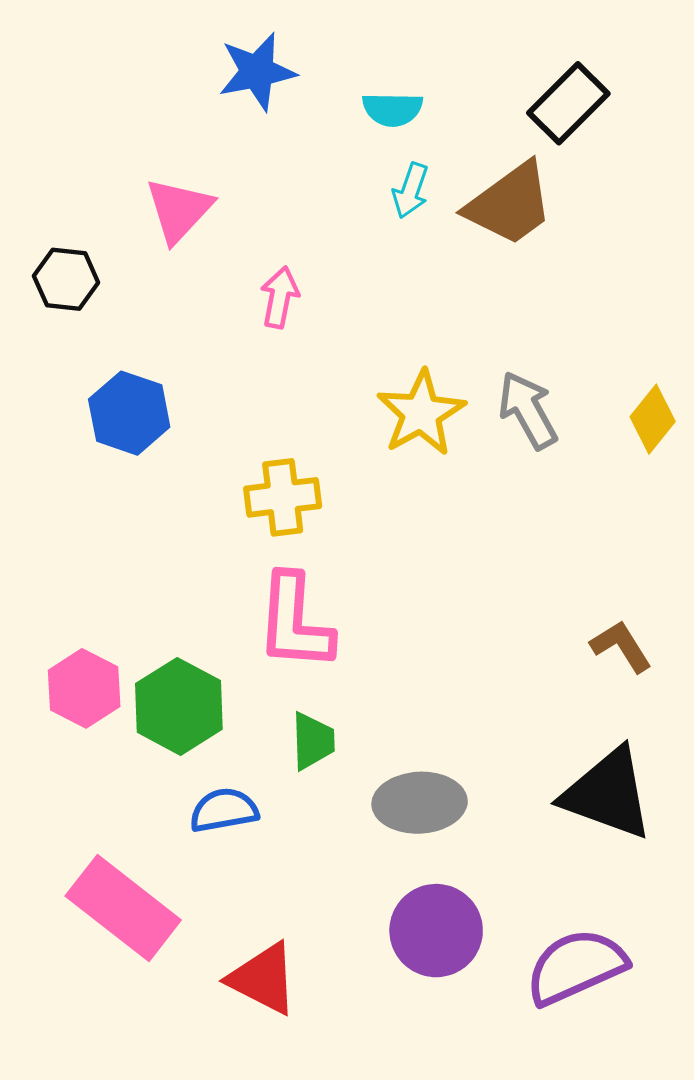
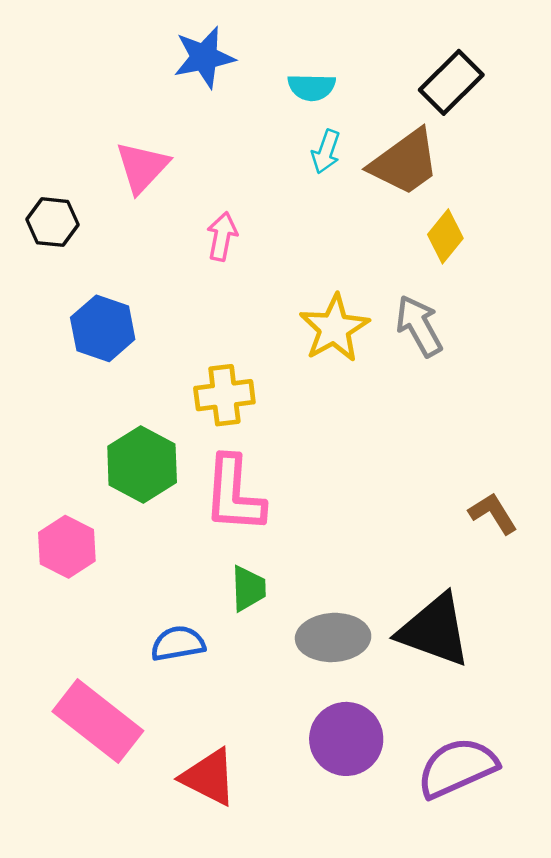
yellow diamond: (653, 419) -> (445, 236), moved
green hexagon: (179, 706) -> (142, 464), moved
black triangle: (608, 794) -> (435, 630), moved

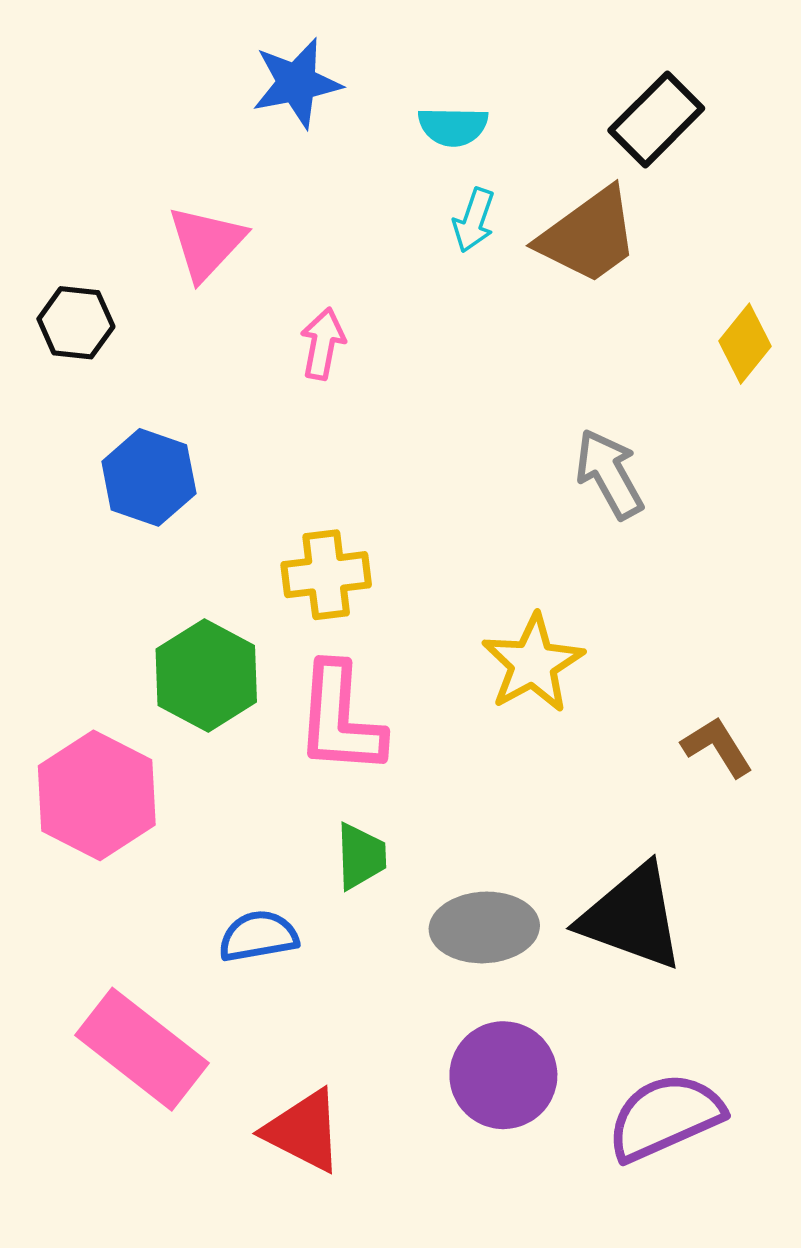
yellow diamond: (445, 236) -> (745, 344), moved
yellow star: (334, 328) -> (533, 663), moved
pink hexagon: (67, 547) -> (97, 795), size x1.4

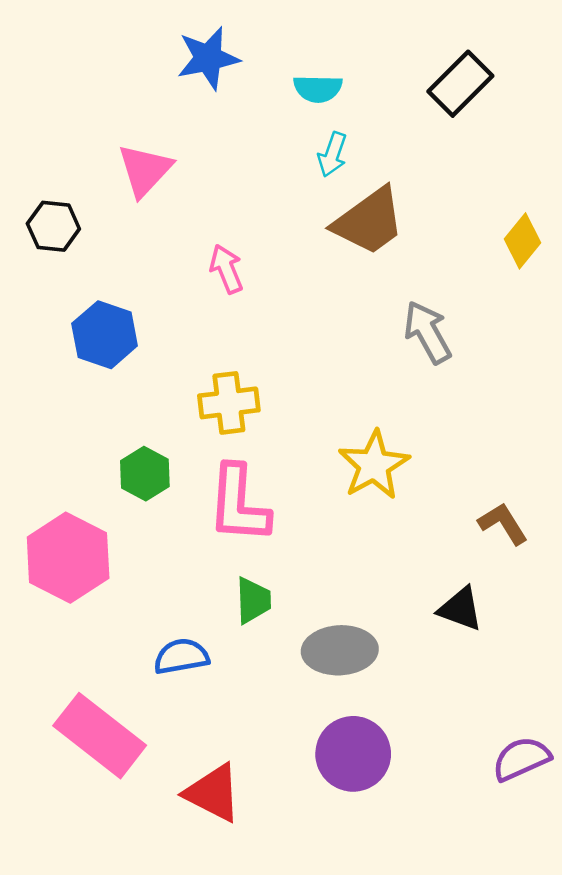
brown trapezoid: (589, 236) -> (369, 221), moved
pink arrow: (323, 344) -> (226, 269), moved, turned -33
green hexagon: (206, 676) -> (145, 474), size x0.7
black triangle: (632, 917) -> (460, 609), moved, size x0.6
purple semicircle: (665, 1117) -> (521, 759), moved, size x0.7

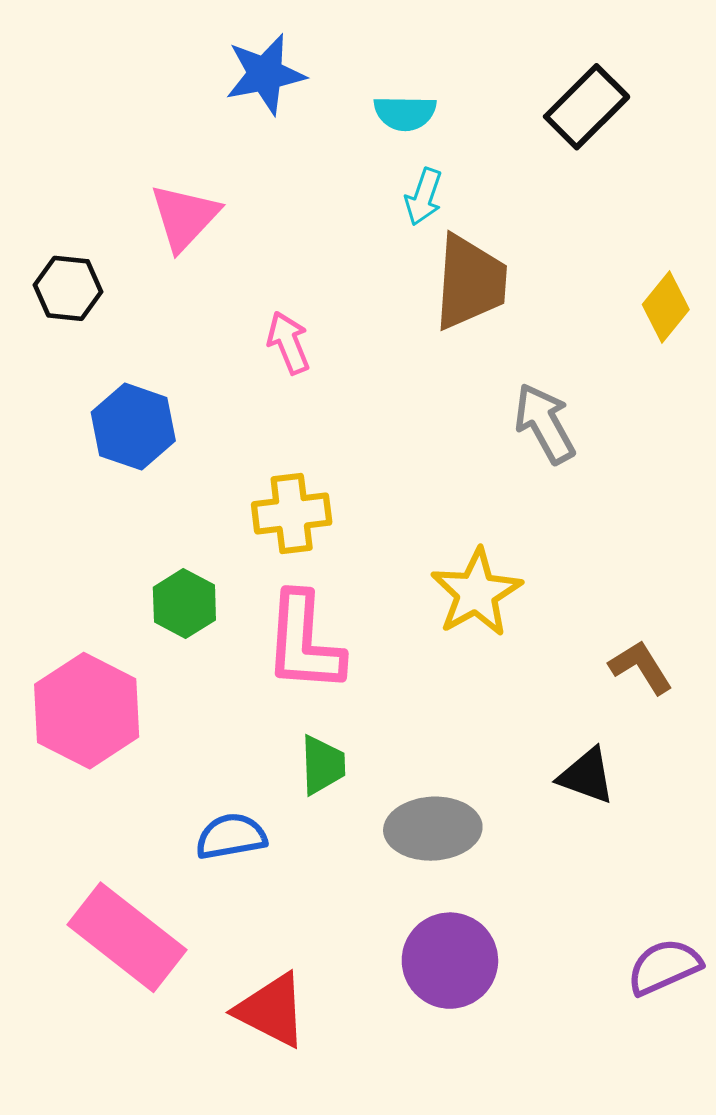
brown trapezoid: (369, 221) -> (470, 282), turned -50

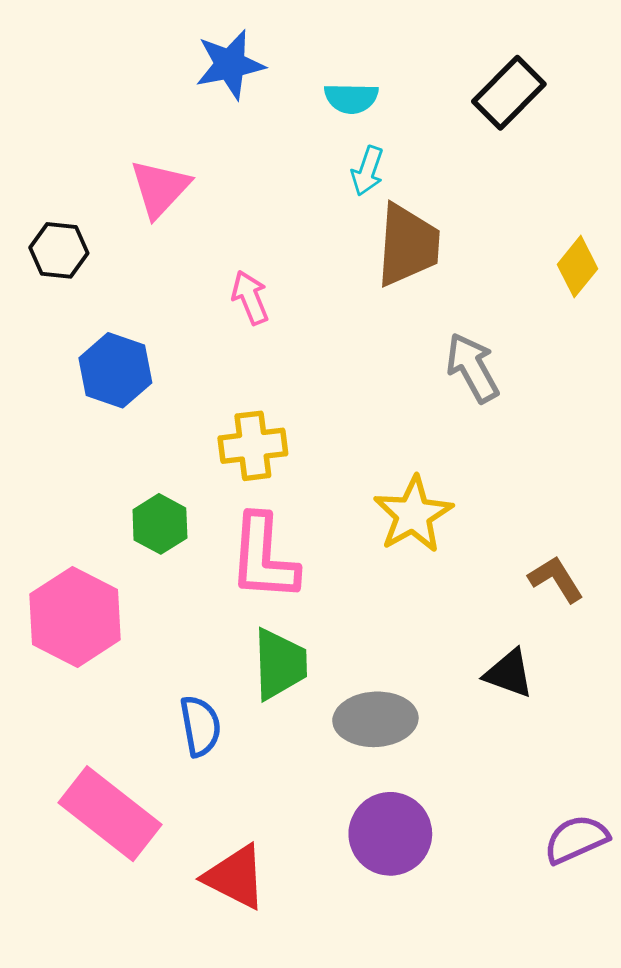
green trapezoid: (323, 765) -> (280, 664), size x1.4
blue semicircle: (231, 836) -> (200, 726), turned 90

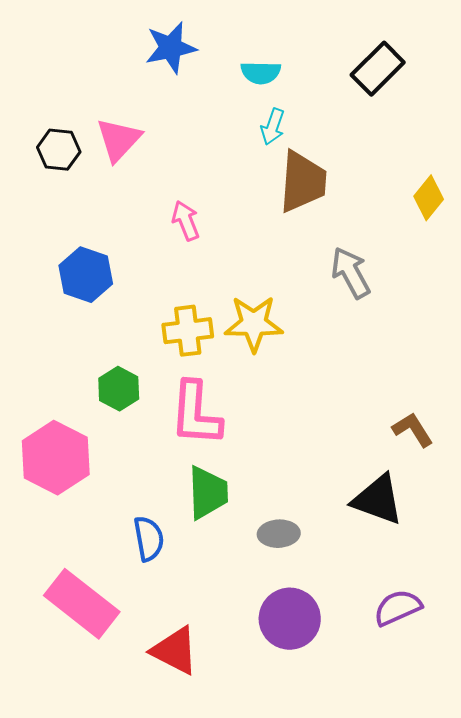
black hexagon: (59, 250) -> (59, 150), moved
yellow star: (413, 515) -> (254, 324), moved, turned 30
black triangle: (509, 673) -> (378, 500), size x1.4
gray ellipse: (375, 719) -> (279, 534), size x0.7
purple semicircle: (576, 839) -> (398, 608), moved

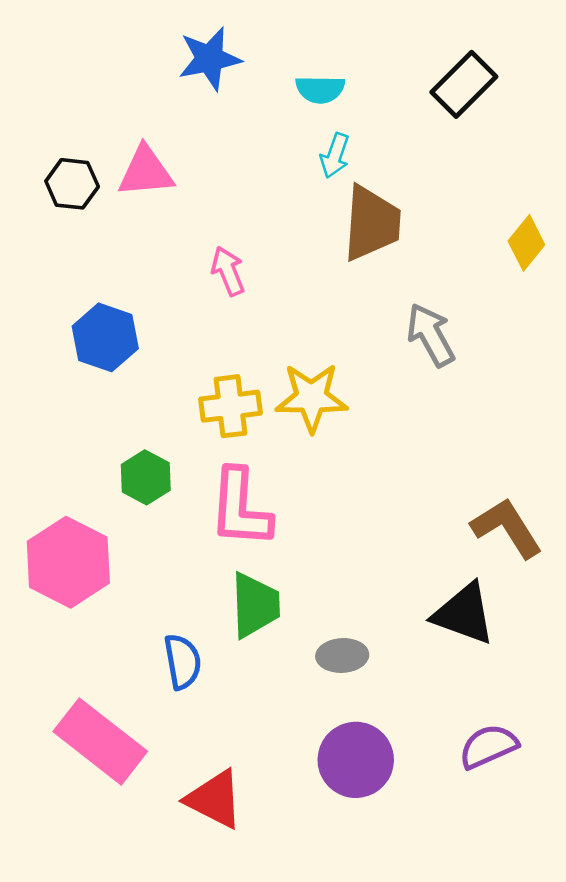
pink triangle: (119, 140) -> (146, 172), turned 42
brown L-shape: (413, 430) -> (507, 528), size x1.4

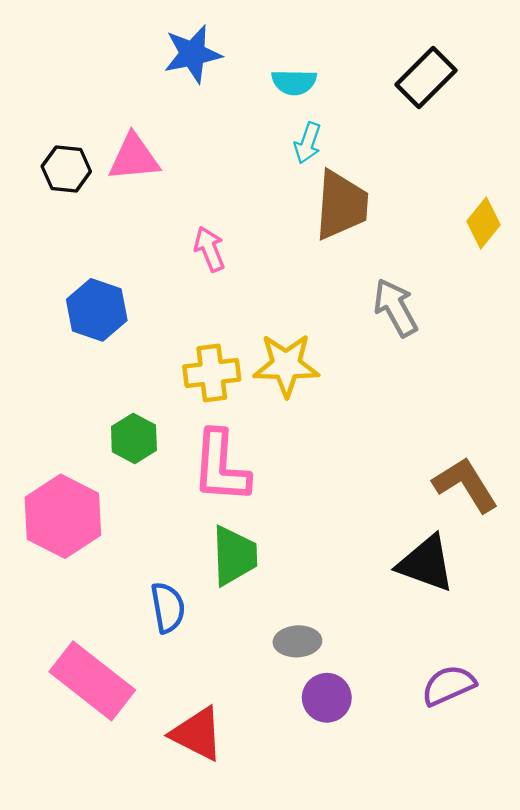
gray ellipse: (342, 655) -> (297, 641), moved
purple circle: (356, 760) -> (327, 698), size x0.7

